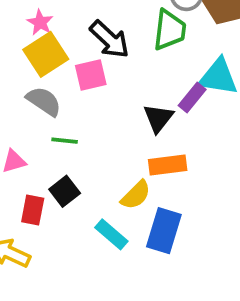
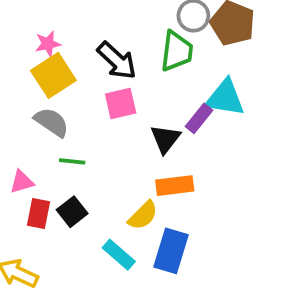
pink star: (40, 22) -> (48, 44), turned 30
pink square: (91, 75) -> (121, 103), moved
red rectangle: (33, 210) -> (39, 214), moved

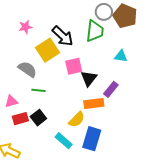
yellow square: (53, 75) -> (48, 50), moved
cyan triangle: (225, 98) -> (121, 56), size x0.6
pink square: (121, 103) -> (74, 66), moved
purple rectangle: (199, 118) -> (111, 89), moved
red rectangle: (39, 214) -> (20, 119), turned 63

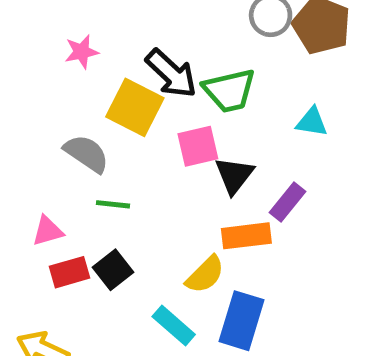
green trapezoid: (95, 31) -> (229, 90), moved, turned 70
yellow square: (48, 50) -> (135, 107), turned -30

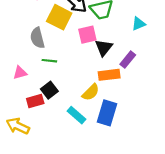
cyan triangle: (312, 122) -> (139, 24), turned -32
gray semicircle: (86, 153) -> (37, 38), turned -138
red rectangle: (69, 272) -> (35, 101), moved

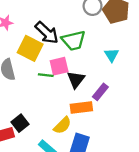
cyan triangle: (139, 24) -> (112, 55), turned -40
green line: (49, 61) -> (46, 75), moved

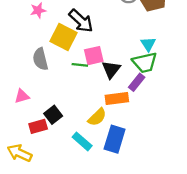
green trapezoid: (74, 41) -> (145, 63), moved

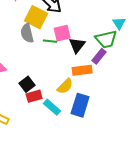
cyan triangle: (148, 44) -> (119, 23), moved
gray semicircle: (40, 59) -> (27, 33), moved
red rectangle: (38, 126) -> (34, 96), moved

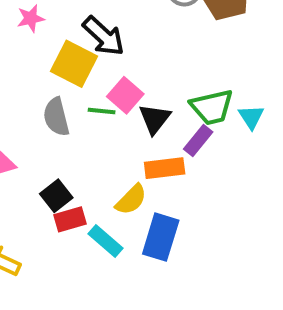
cyan triangle: (119, 23) -> (251, 117), moved
gray semicircle: (27, 33) -> (56, 117), moved
pink square: (62, 33) -> (125, 95), turned -36

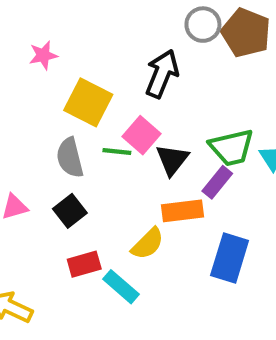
black arrow: (103, 36) -> (162, 74), moved, turned -111
black square: (56, 196) -> (70, 211), moved
blue rectangle: (161, 237) -> (230, 258), moved

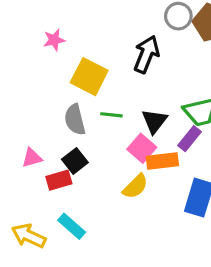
pink square: (142, 135) -> (142, 148), moved
red rectangle: (84, 264) -> (59, 180), moved
cyan rectangle: (121, 287) -> (72, 226), moved

